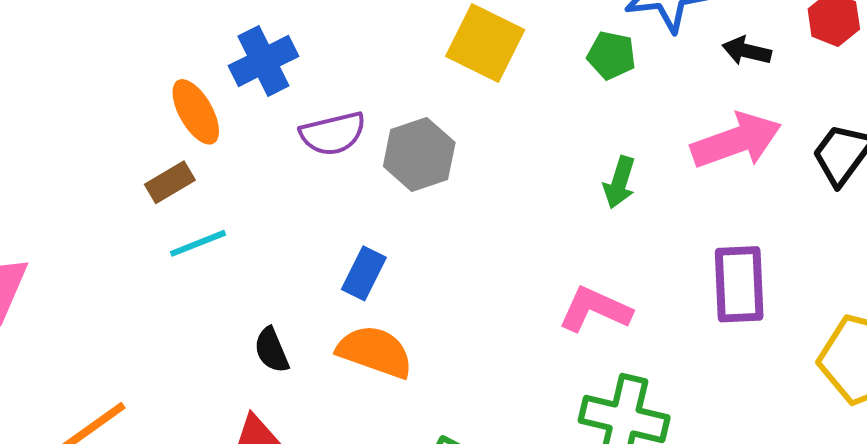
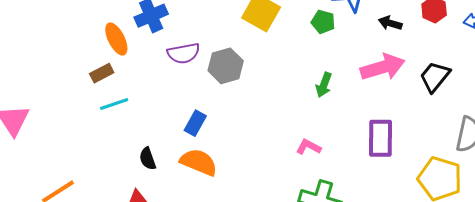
pink L-shape: (595, 309) -> (309, 147), size x0.7

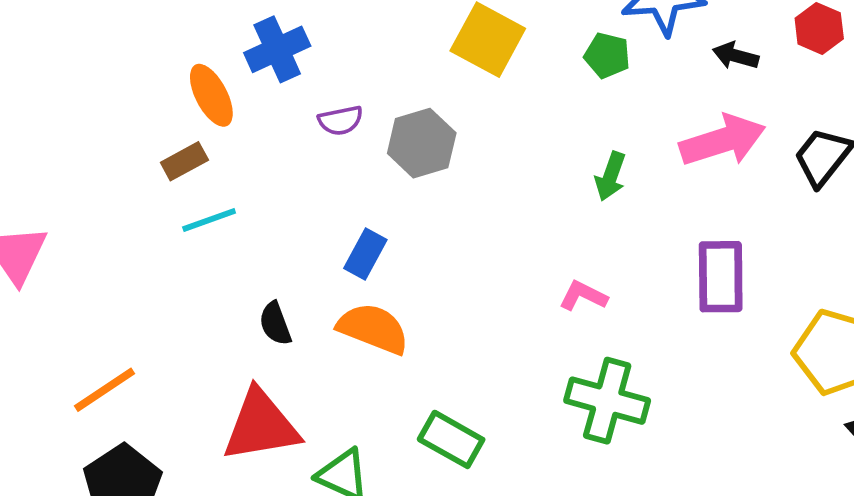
purple semicircle: (184, 53) -> (341, 120), size x0.7

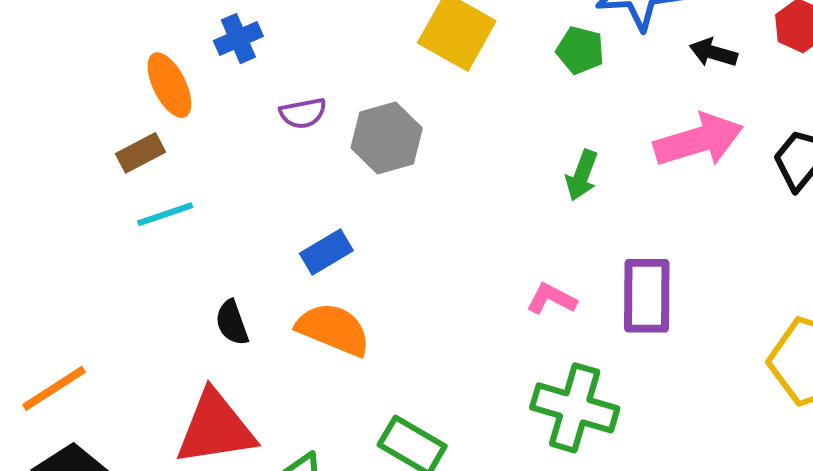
blue cross: (277, 49) -> (238, 39), size x0.7
blue rectangle: (365, 254) -> (326, 252), turned 30
purple rectangle: (721, 277) -> (647, 296), moved

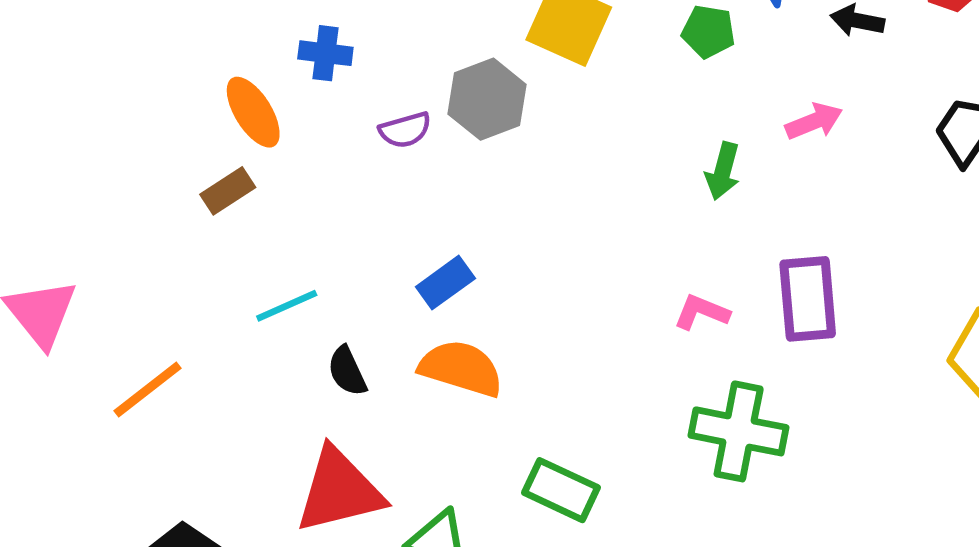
blue cross: (238, 39) -> (325, 53), turned 36
gray hexagon: (387, 138) -> (487, 99), moved
pink arrow: (699, 140) -> (814, 121), moved, size x0.6
cyan line: (165, 214) -> (287, 306), moved
orange line: (54, 388) -> (148, 390), moved

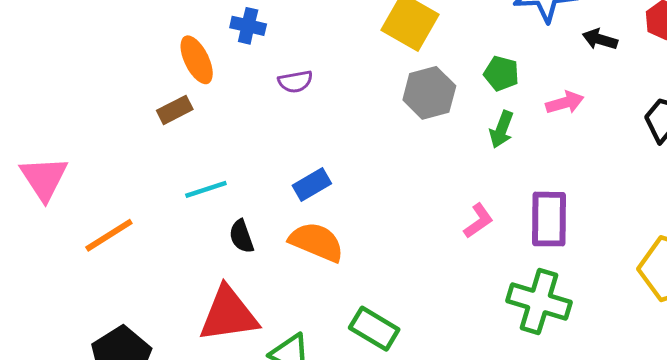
green pentagon: (708, 31) -> (501, 73), moved
gray hexagon: (487, 99) -> (429, 93), moved
pink L-shape: (702, 312) -> (478, 221), turned 117
green cross: (739, 431) -> (539, 302), moved

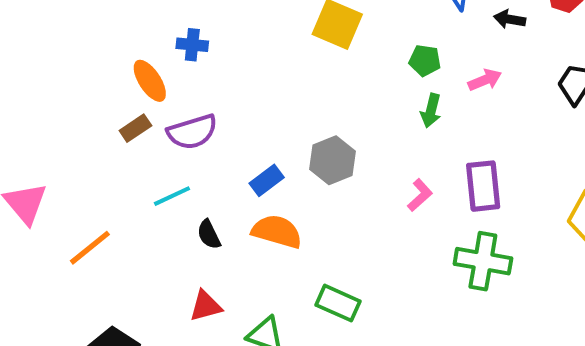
purple semicircle: (295, 82) -> (192, 132), moved, size x1.6
gray hexagon: (429, 93) -> (332, 160), moved
red triangle: (228, 314) -> (206, 306), size x0.6

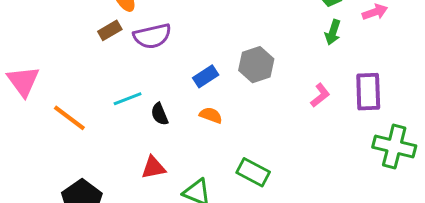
cyan line: (172, 196) -> (128, 99), moved
orange semicircle: (277, 231) -> (211, 115), size x0.6
orange line: (90, 248) -> (69, 118), turned 72
green cross: (483, 261) -> (394, 147), moved

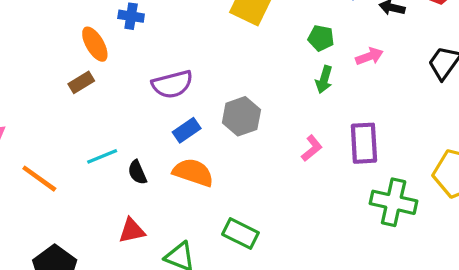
purple semicircle: (152, 36) -> (172, 84), moved
orange semicircle: (211, 115) -> (193, 172), size x1.6

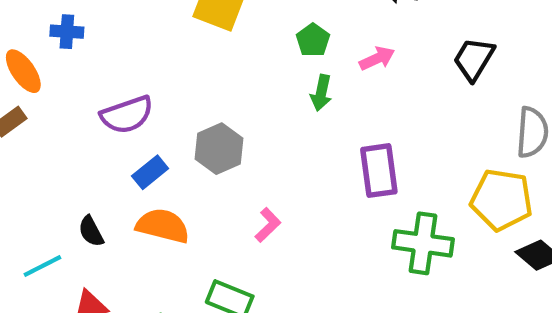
green pentagon: (321, 38) -> (313, 40), turned 30
pink L-shape: (312, 148) -> (268, 225), moved
cyan line: (102, 156) -> (42, 266), moved

